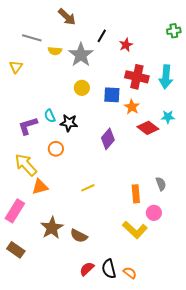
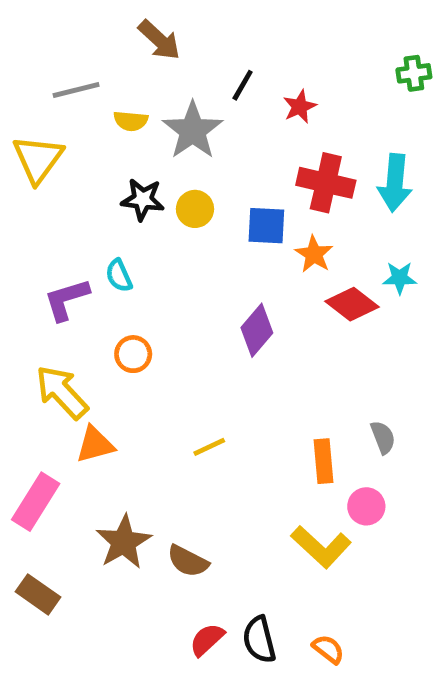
gray line: (32, 38) -> (76, 90), turned -30
yellow triangle: (16, 67) -> (38, 159), size x1.6
black star: (69, 123) -> (143, 199), moved
orange semicircle: (130, 273) -> (328, 649), moved

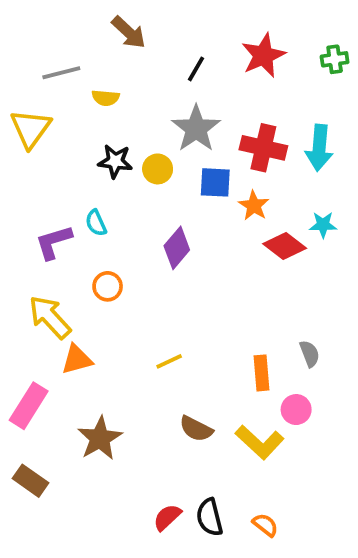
red star: (300, 107) -> (263, 55), moved, size x1.6
gray star: (193, 130) -> (196, 129), moved
purple diamond: (257, 330) -> (177, 248), moved
brown semicircle: (188, 561) -> (196, 429), moved

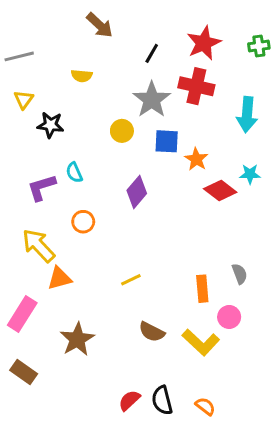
gray line: (61, 73) -> (19, 56), moved
yellow triangle: (31, 129) -> (24, 100), size x0.6
red cross: (263, 148) -> (196, 86), moved
black star: (115, 161) -> (50, 125), moved

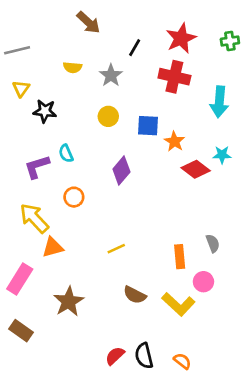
gray star: (152, 100) -> (111, 75), moved, size x0.7

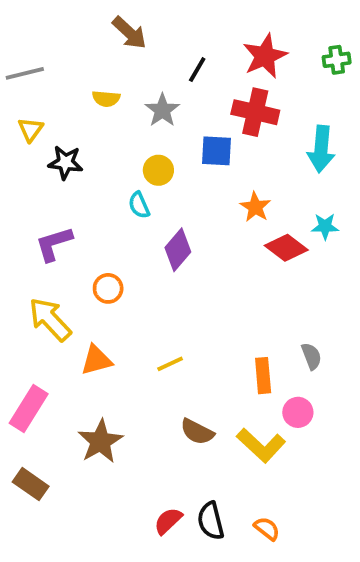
blue square: (148, 126) -> (217, 151), moved
cyan semicircle: (66, 153) -> (139, 205), moved
orange triangle: (53, 247) -> (96, 360), moved

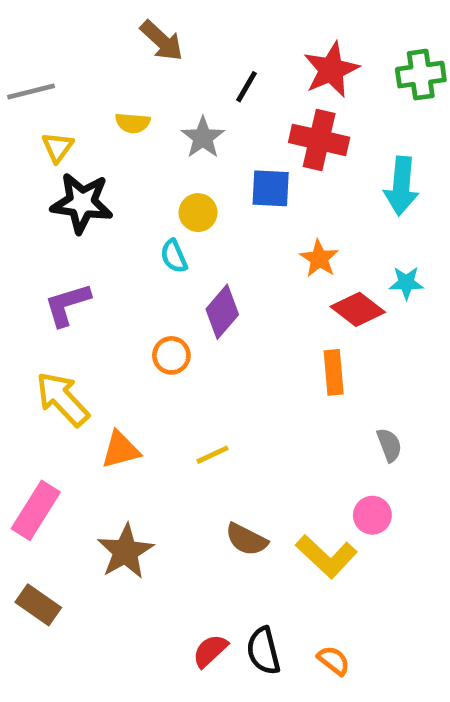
green cross: (337, 60) -> (421, 75), size x1.4
yellow triangle: (31, 130) -> (58, 147), moved
black star: (65, 163) -> (82, 203), size x1.4
orange circle: (108, 288) -> (171, 355), moved
orange rectangle: (263, 376) -> (334, 372), moved

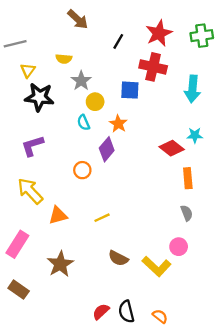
gray star: (203, 137) -> (81, 81), moved
orange star: (319, 259) -> (118, 124), moved
orange rectangle: (334, 372) -> (188, 178), moved

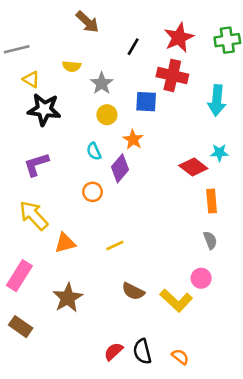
yellow triangle: (28, 70) -> (31, 79), turned -35
gray star: (81, 81) -> (102, 83), moved
cyan semicircle: (83, 123) -> (94, 151), moved

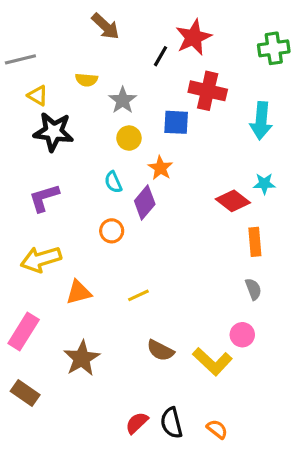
red star: (179, 38) -> (193, 37), moved
yellow arrow: (34, 215) -> (41, 259), turned -64

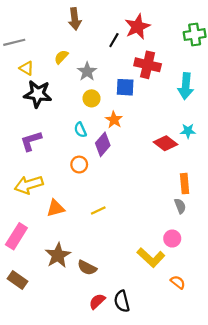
brown arrow: (105, 26) -> (75, 19), turned 40
yellow semicircle: (86, 80) -> (61, 57), turned 128
orange rectangle: (255, 242) -> (185, 184), moved
brown semicircle: (160, 350) -> (87, 268), moved
orange semicircle: (217, 429) -> (178, 282), moved

